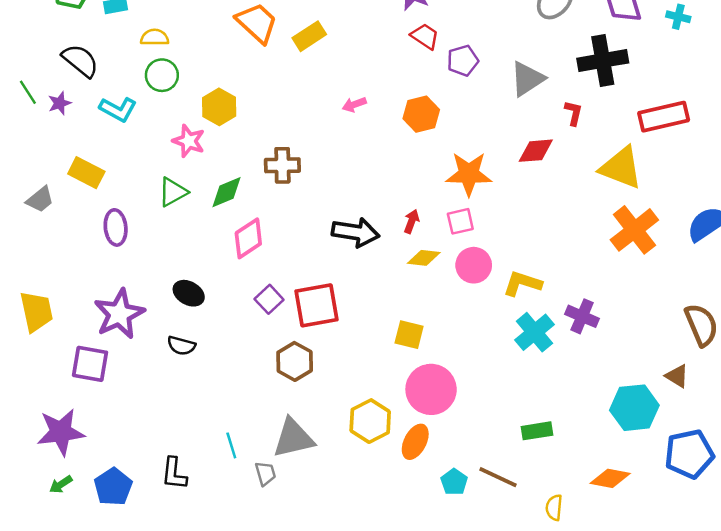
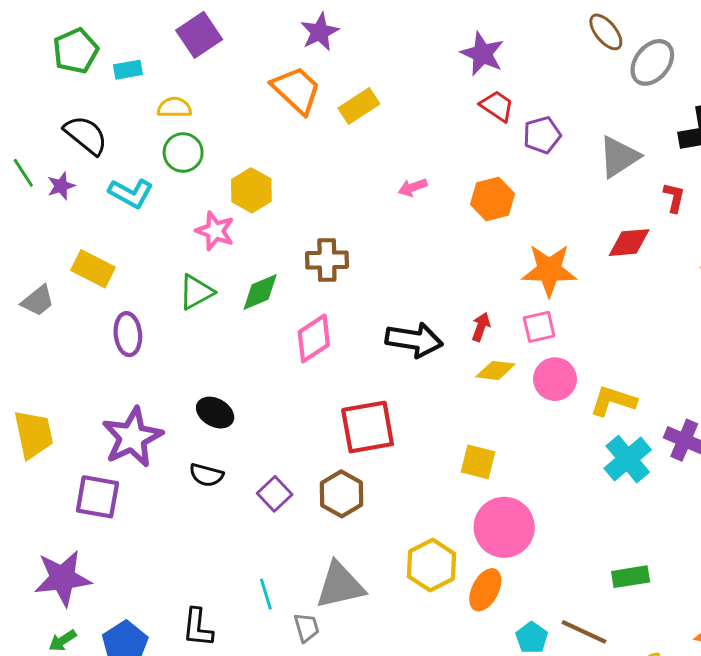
pink diamond: (248, 238) -> (314, 338), moved
purple square: (269, 299) -> (275, 494), moved

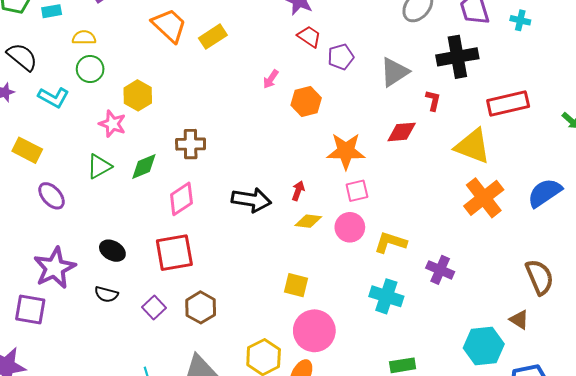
pink arrow: (413, 187) -> (271, 79), moved, turned -36
pink square: (539, 327) -> (357, 191), moved
purple ellipse: (128, 334) -> (52, 196), turned -36
red square: (368, 427) -> (174, 253), moved
cyan cross: (628, 459) -> (386, 296), moved, turned -32

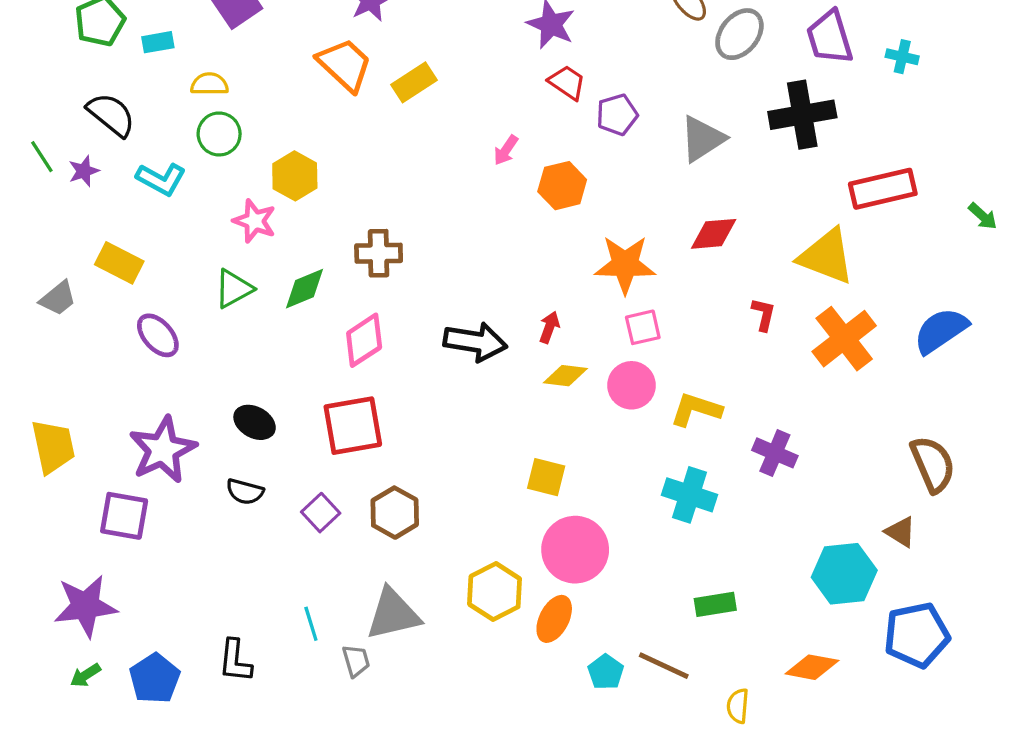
red L-shape: (433, 100) -> (764, 314), moved

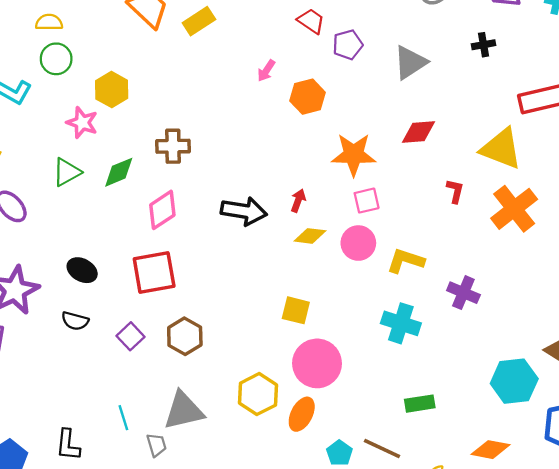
black cross: (802, 115) -> (483, 45), size x0.5

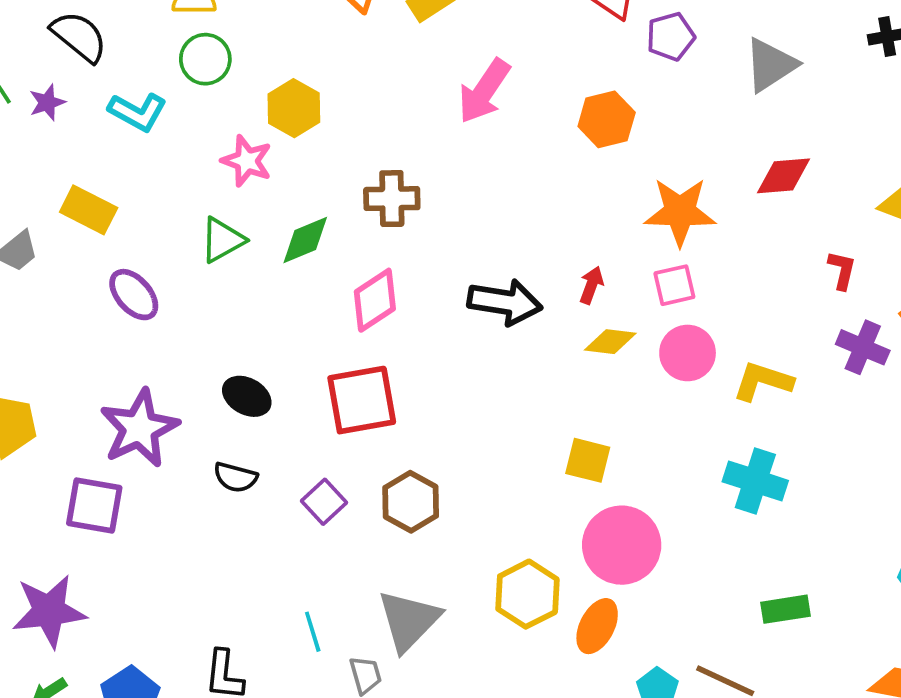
pink arrow: (266, 71) -> (484, 91), moved, size x1.8
pink square: (367, 201) -> (674, 285), moved
purple cross: (463, 293) -> (863, 347), moved
gray triangle: (184, 411) -> (409, 620), turned -33

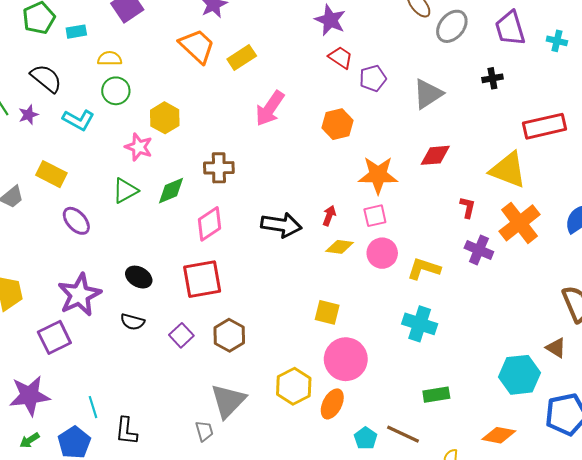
purple square: (94, 506) -> (54, 337), turned -36
cyan line: (313, 632) -> (93, 407), moved

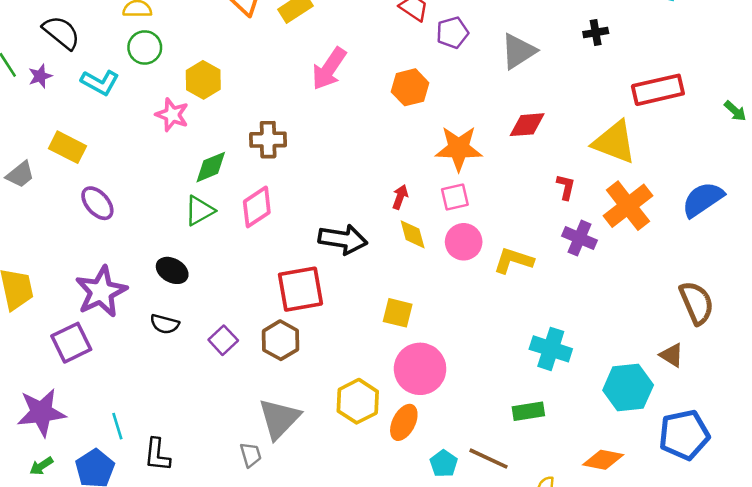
green triangle: (125, 191) -> (200, 211), moved
black arrow: (281, 225) -> (343, 239), moved
yellow diamond: (340, 247) -> (413, 234), turned 68
red square: (202, 279) -> (300, 289), moved
cyan cross: (420, 324) -> (551, 349), moved

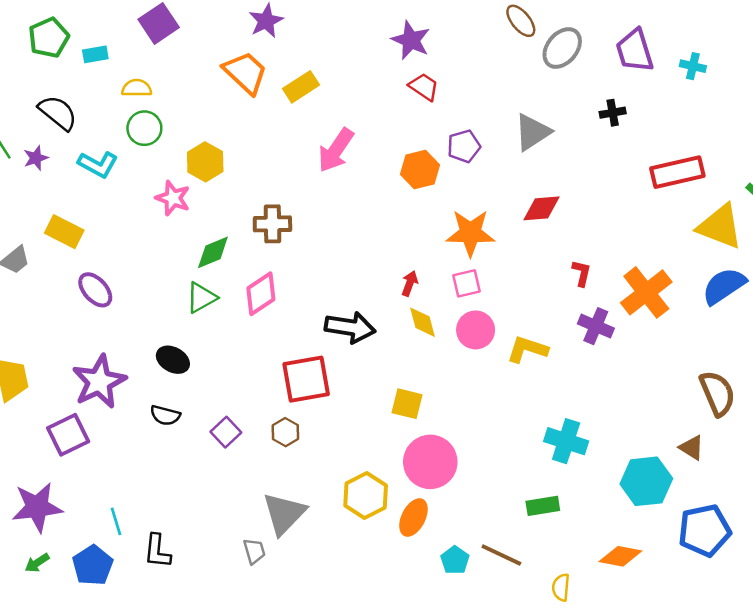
purple pentagon: (452, 33) -> (464, 146), moved
yellow triangle: (614, 142) -> (720, 226), moved
brown hexagon: (281, 340) -> (285, 432), size x0.7

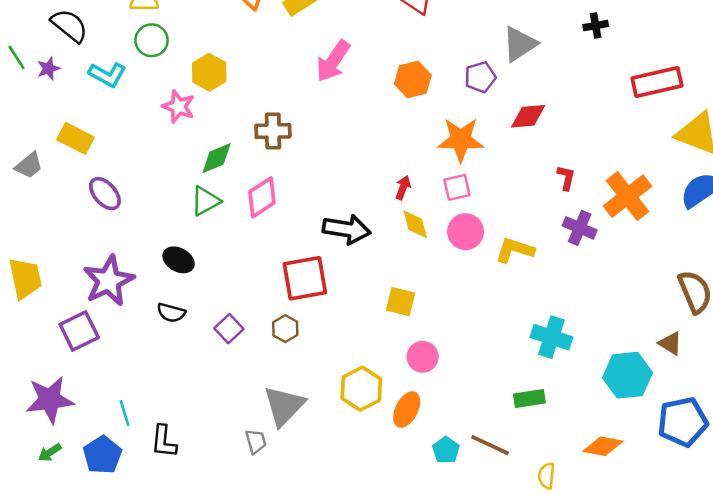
purple pentagon: (464, 146) -> (480, 77), moved
pink circle: (430, 462) -> (423, 357), size x0.6

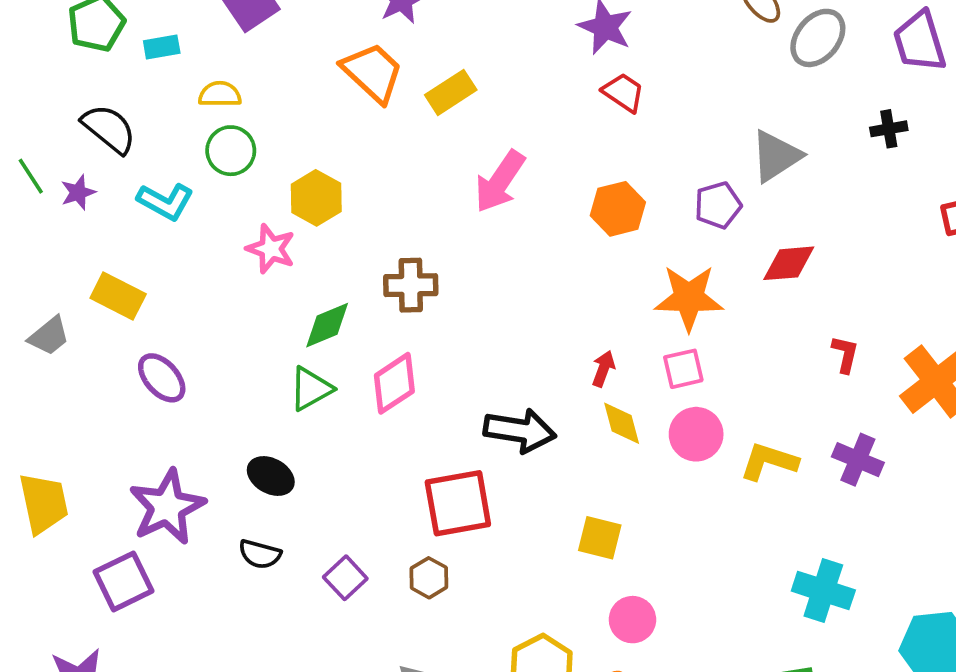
purple cross: (580, 228) -> (858, 460), moved

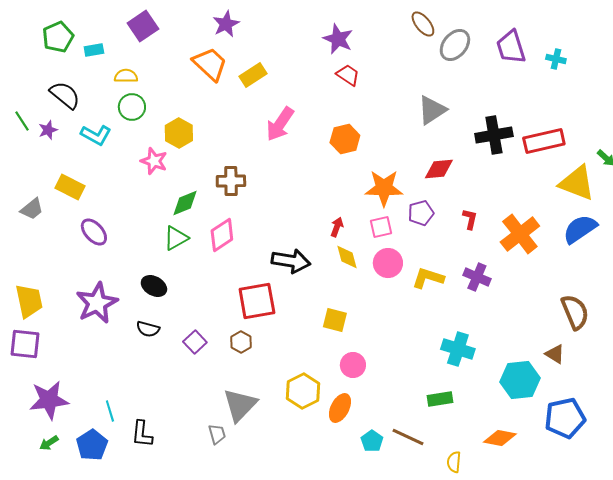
black cross: (889, 129) -> (494, 135), moved, size x1.8
purple pentagon: (718, 205) -> (421, 213), moved
purple square: (124, 581) -> (25, 344), moved, turned 32

